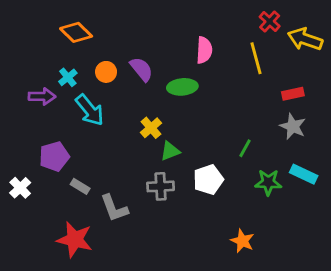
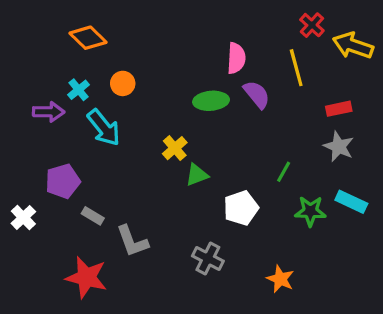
purple semicircle: (141, 69) -> (257, 94), moved
gray cross: (161, 186) -> (208, 258), moved, turned 30

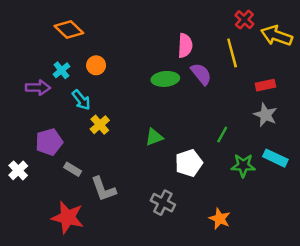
cyan arrow: (104, 128) -> (81, 100), size x0.7
yellow cross: (175, 148) -> (100, 125), moved

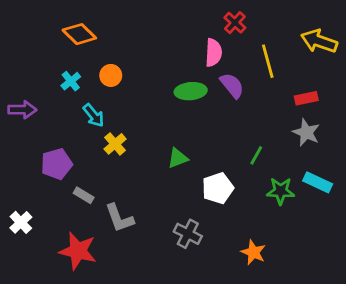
red cross: (244, 20) -> (235, 23), moved
purple arrow: (38, 88) -> (22, 110), moved
white cross: (18, 170) -> (21, 222), moved

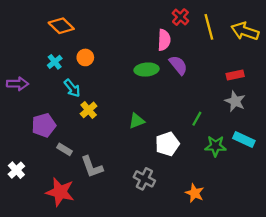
yellow line: (268, 61) -> (209, 27), moved

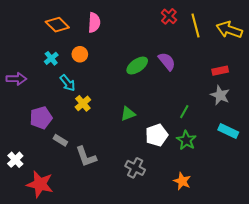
pink semicircle: (164, 40) -> (94, 23), moved
green ellipse: (147, 70) -> (137, 66), turned -30
green star: (215, 146) -> (186, 140), moved, turned 30
red star: (60, 192) -> (40, 184), moved

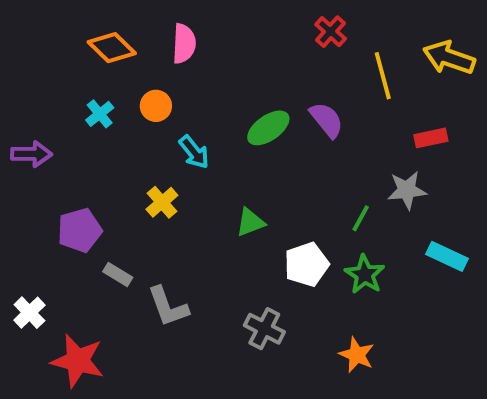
yellow line: (196, 26) -> (383, 76), moved
cyan arrow: (68, 83) -> (194, 152), moved
gray star: (220, 95) -> (407, 190), moved, turned -30

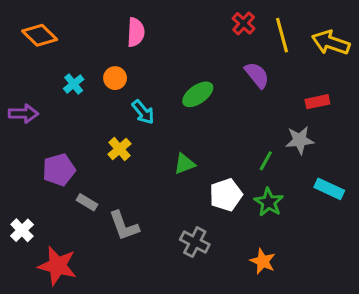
orange diamond: (112, 48) -> (40, 35), moved
yellow line: (383, 76) -> (282, 35), moved
purple semicircle: (327, 120) -> (257, 75), moved

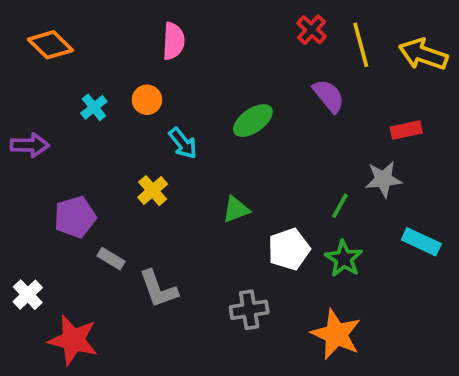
gray cross: (195, 242) -> (249, 310), turned -36
orange star: (263, 261) -> (336, 334), size x1.5

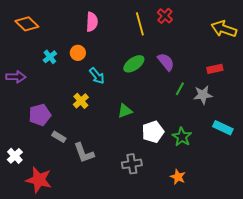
yellow line: (361, 45) -> (140, 24), moved
purple semicircle: (329, 96) -> (166, 62), moved
green line: (340, 206) -> (180, 89), moved
orange star: (336, 334) -> (178, 177), size x0.6

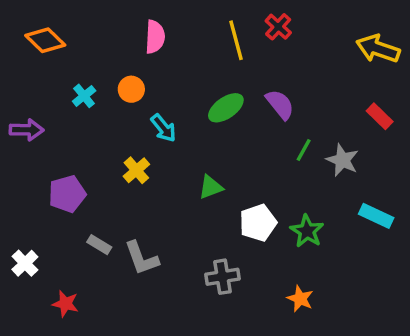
red rectangle: (215, 69) -> (380, 116), moved, turned 56
gray star: (203, 95) -> (342, 160), turned 30
gray rectangle: (59, 137) -> (99, 245), moved
red star: (39, 180) -> (65, 304), size x0.6

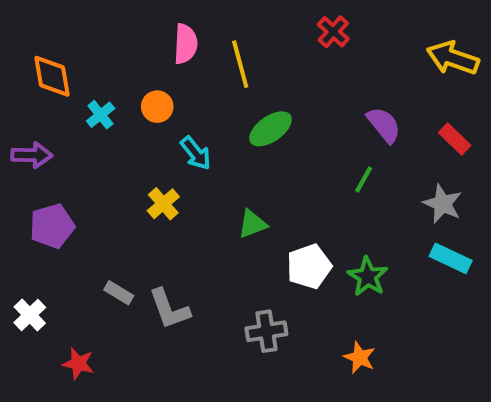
orange diamond: (45, 40) -> (52, 76), moved, turned 36
yellow line: (236, 40) -> (240, 64), moved
purple semicircle: (280, 104) -> (384, 125), moved
gray star: (342, 160) -> (443, 204), moved
purple pentagon: (67, 194) -> (52, 226), moved

